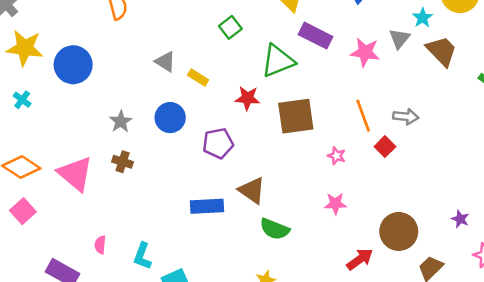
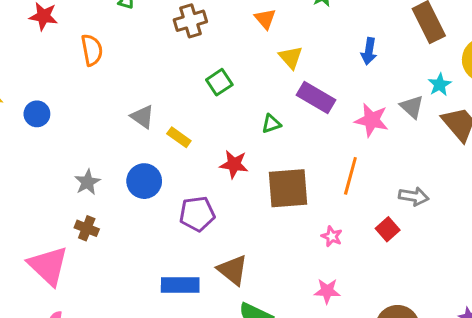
gray triangle: (399, 39) -> (412, 107), turned -30
green triangle: (278, 61) -> (271, 124), size x0.5
blue circle: (73, 65) -> (37, 114), size x0.6
orange line: (363, 116) -> (350, 176), moved, turned 32
pink triangle: (75, 174) -> (48, 266), moved

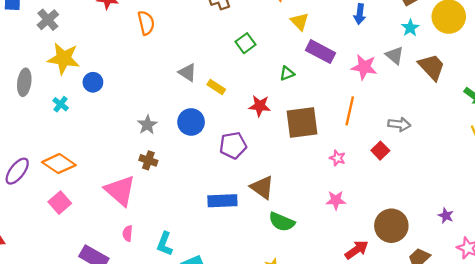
cyan star: (440, 85) -> (410, 28), moved
blue circle: (37, 114) -> (93, 82), moved

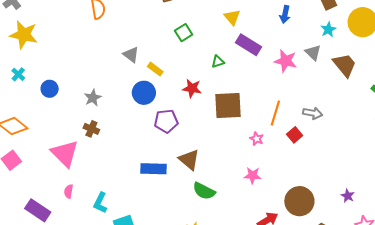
blue circle: (93, 82) -> (50, 89), moved
orange line: (350, 111) -> (275, 113), moved
blue circle: (191, 122) -> (144, 93), moved

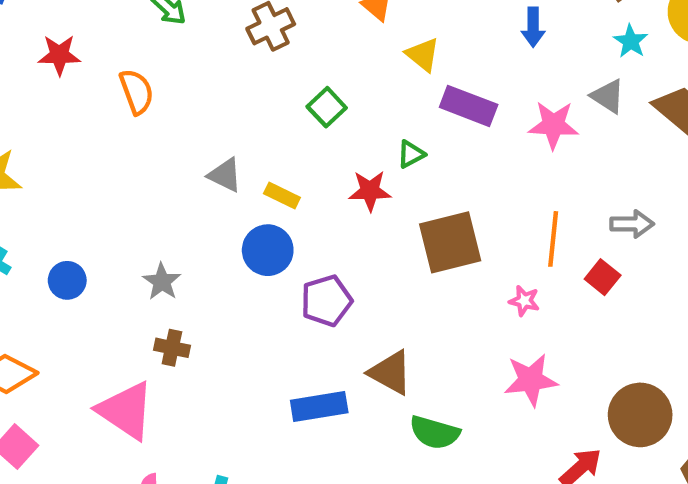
red star: (192, 88) -> (370, 191), moved
pink star: (253, 175) -> (531, 380), size x1.4

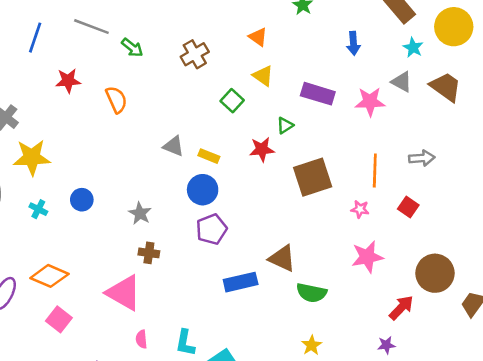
yellow triangle: (423, 55) -> (263, 76), moved
red square: (603, 277) -> (408, 207), moved
blue circle: (67, 280) -> (82, 200), moved
purple pentagon: (326, 301) -> (212, 229), moved

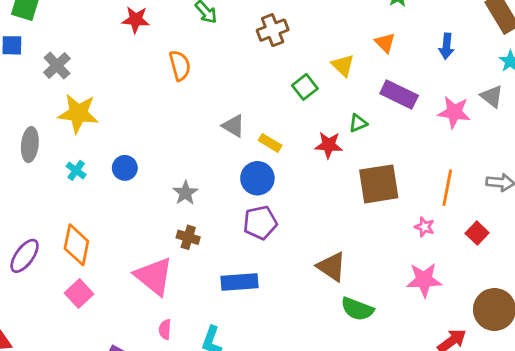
orange triangle: (258, 37) -> (385, 43), moved
red star: (68, 81) -> (136, 20), moved
orange diamond: (49, 276) -> (76, 245), turned 69
blue rectangle: (241, 282) -> (239, 282), moved

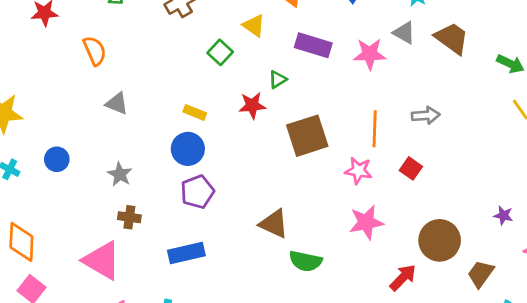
gray triangle: (234, 126) -> (117, 104), moved
pink star: (424, 227) -> (358, 171), size x1.4

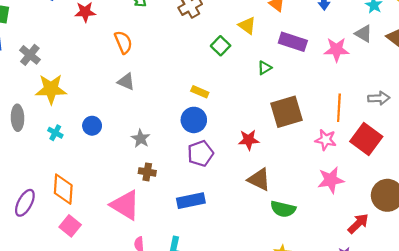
gray triangle: (117, 104) -> (126, 82), moved
red star: (252, 105) -> (249, 140), moved
red square: (411, 168) -> (366, 139), size x1.8

